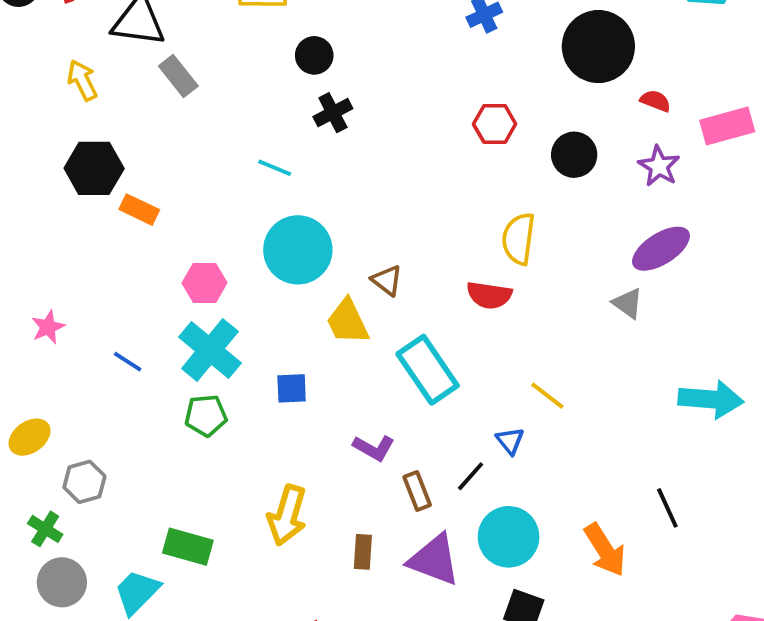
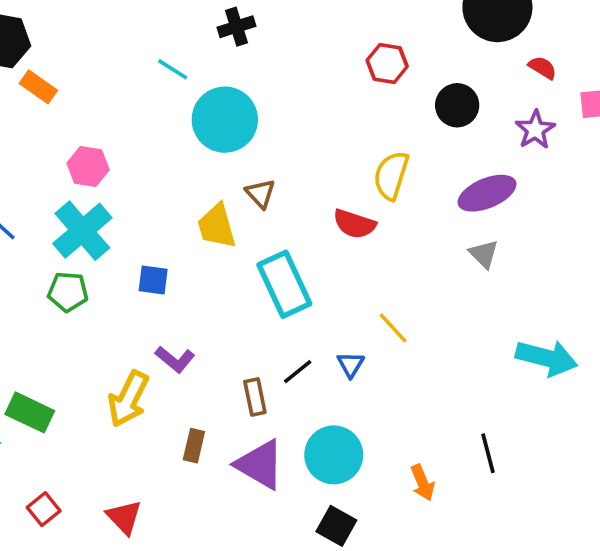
purple ellipse: (661, 249) -> (487, 193), moved
cyan circle: (298, 250) -> (225, 120), moved
purple L-shape: (374, 448) -> (175, 359), moved
black line: (471, 476) -> (298, 372), moved
orange arrow: (605, 550) -> (423, 483), size x0.7

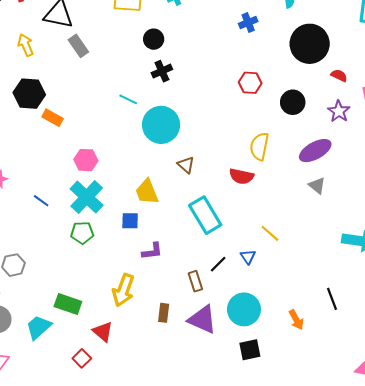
yellow trapezoid: (217, 226) -> (147, 192), moved
purple L-shape: (175, 359) -> (152, 251), moved, turned -40
red triangle: (124, 517) -> (103, 332), moved
black square: (336, 526) -> (250, 350), turned -35

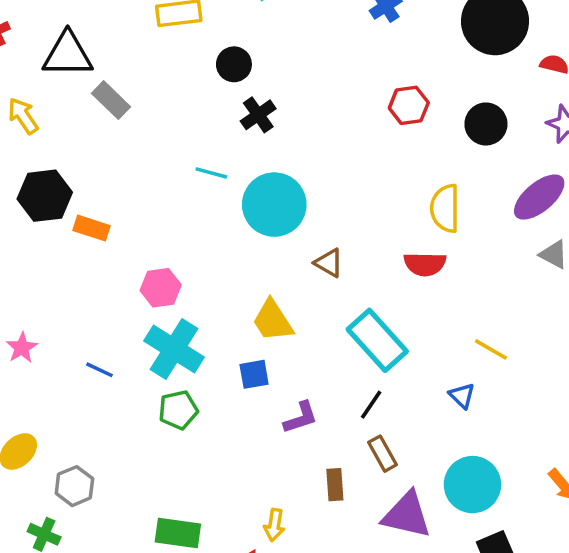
black line: (218, 264) -> (371, 405), moved
yellow arrow: (123, 290) -> (274, 525), moved, size x0.6
brown rectangle: (164, 313) -> (335, 485), moved

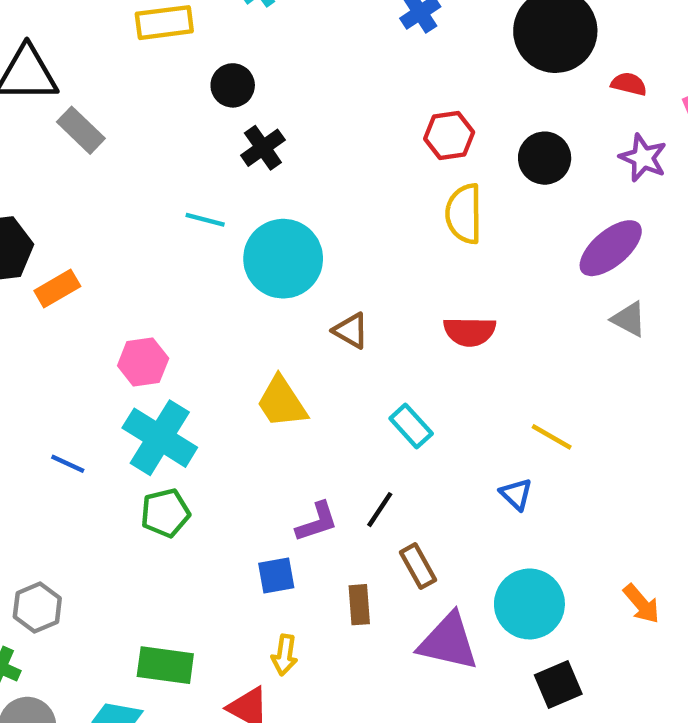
yellow semicircle: (445, 208) -> (464, 214), moved
orange rectangle: (92, 228) -> (57, 289), turned -48
cyan rectangle: (377, 340) -> (411, 426), size x0.6
blue square: (254, 374) -> (276, 576), moved
black line: (371, 405) -> (380, 510), moved

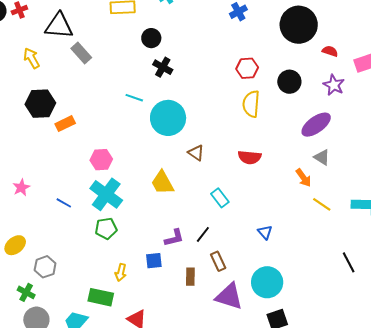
black cross: (263, 148) -> (163, 67), turned -30
yellow line: (552, 437) -> (322, 204), moved
orange arrow: (641, 604) -> (304, 178), moved
yellow arrow: (285, 655) -> (121, 272), moved

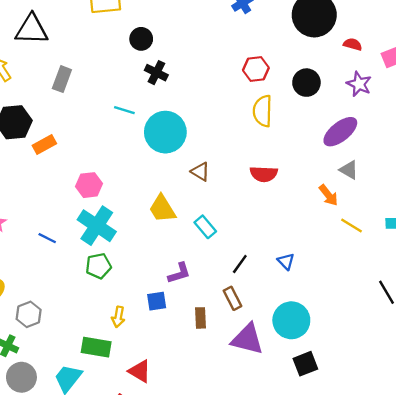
gray rectangle: (81, 53) -> (62, 79), moved, turned 65
cyan rectangle: (220, 198) -> (205, 227), moved
black line: (203, 234) -> (240, 264), moved

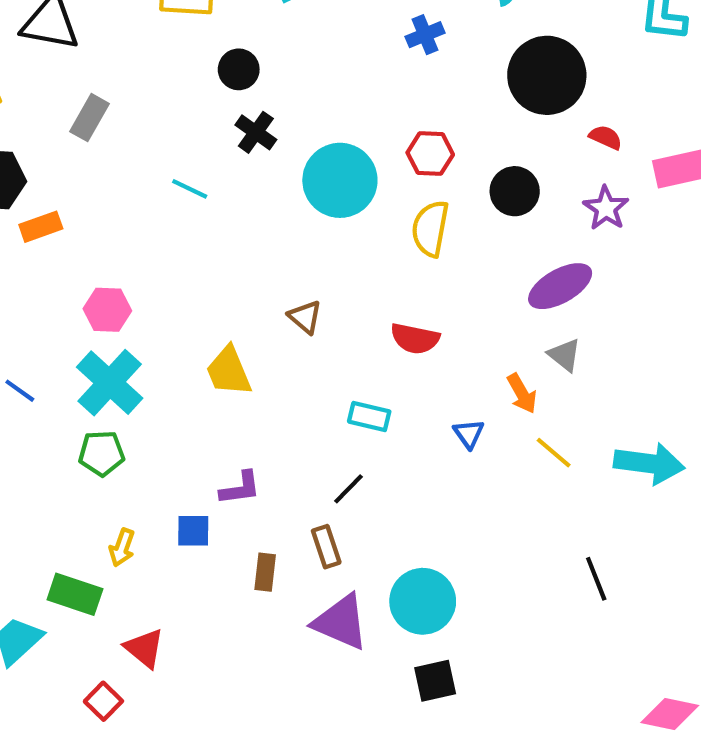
cyan circle: (165, 132) -> (340, 180), moved
cyan rectangle: (205, 227) -> (369, 417), moved, turned -45
blue triangle: (286, 261) -> (469, 434), moved

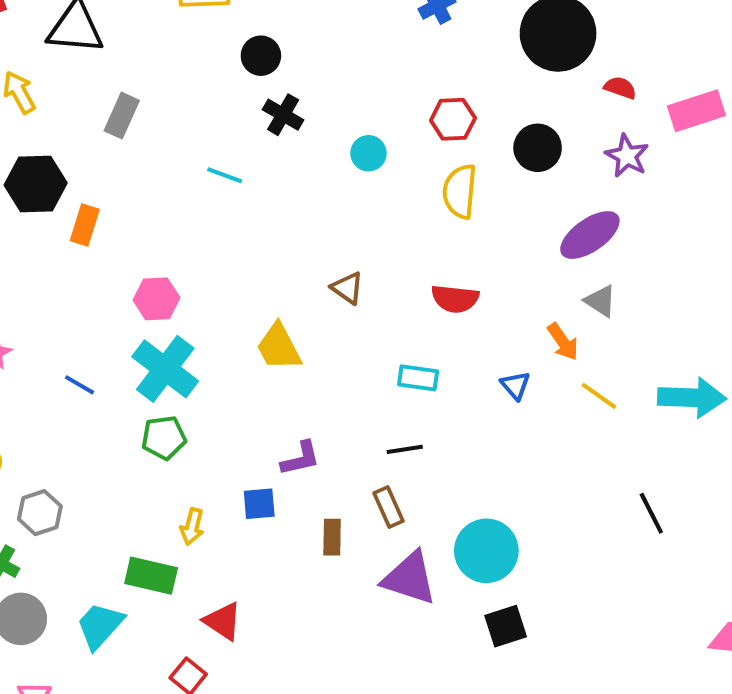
cyan circle: (340, 180) -> (368, 153), size x0.5
orange rectangle: (41, 227) -> (85, 225), turned -48
black line: (349, 489) -> (405, 449), turned 42

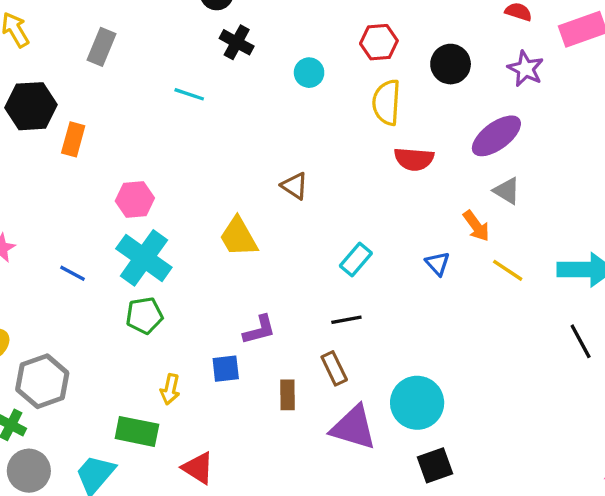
red semicircle: (455, 299) -> (414, 159), moved
cyan rectangle: (418, 378) -> (356, 260), turned -56
gray hexagon: (40, 513) -> (42, 381), size x1.4
black line: (651, 513) -> (581, 341), moved

